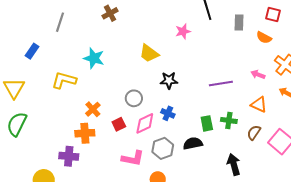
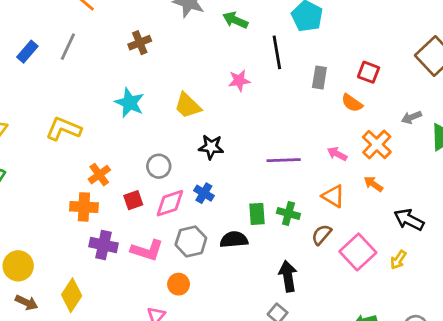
blue rectangle: (32, 51) -> (27, 52), moved
cyan star: (94, 58) -> (129, 103), moved
purple cross: (69, 156) -> (103, 245), moved

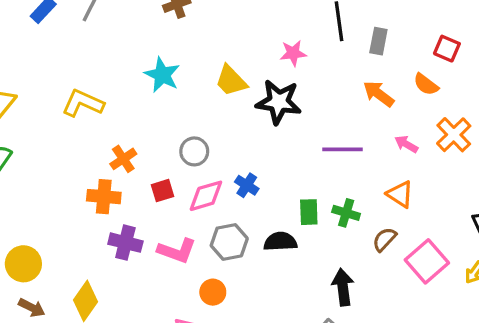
gray rectangle: (319, 78) -> (378, 41), moved
black star: (211, 147) -> (279, 102), moved, size x1.5
orange arrow: (373, 184) -> (379, 94), moved, size x1.4

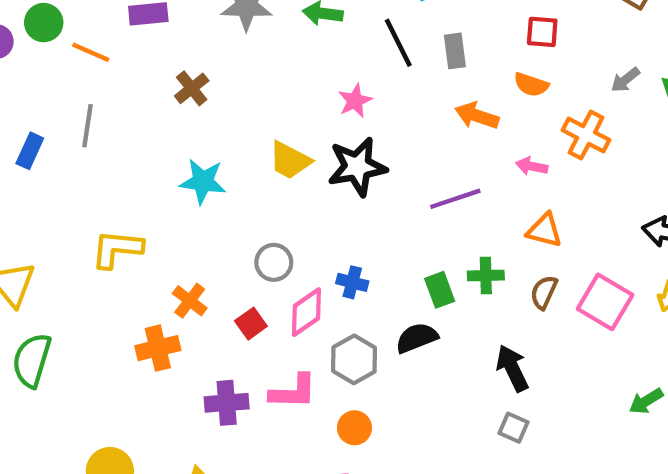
orange cross: (104, 197) -> (158, 348), moved

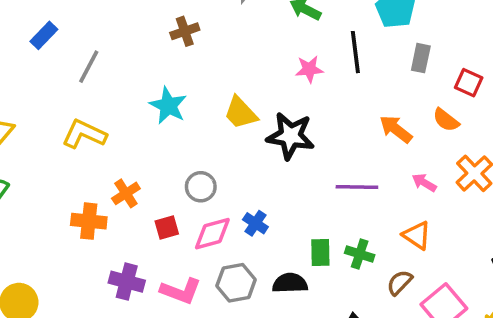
gray rectangle: (455, 51) -> (421, 58), moved
pink star: (355, 101) -> (309, 69), moved
gray line: (87, 126) -> (89, 67), moved

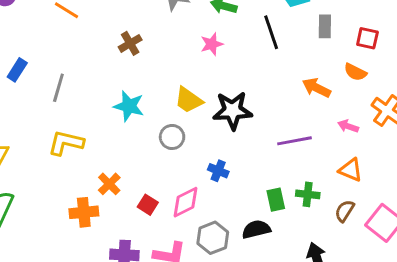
pink star: (309, 69) -> (212, 44), moved
gray circle: (201, 187) -> (172, 137), moved
blue cross: (255, 223) -> (218, 171), moved
red square: (167, 228) -> (148, 205), turned -30

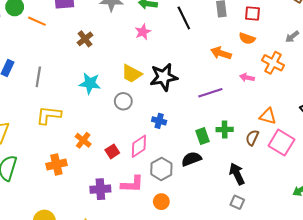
orange triangle: (351, 170) -> (268, 116), moved
red square: (148, 205) -> (112, 151), turned 32
orange cross: (84, 212) -> (56, 165), moved

